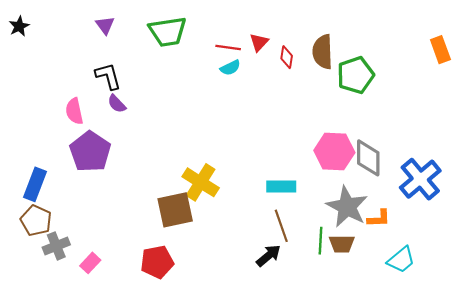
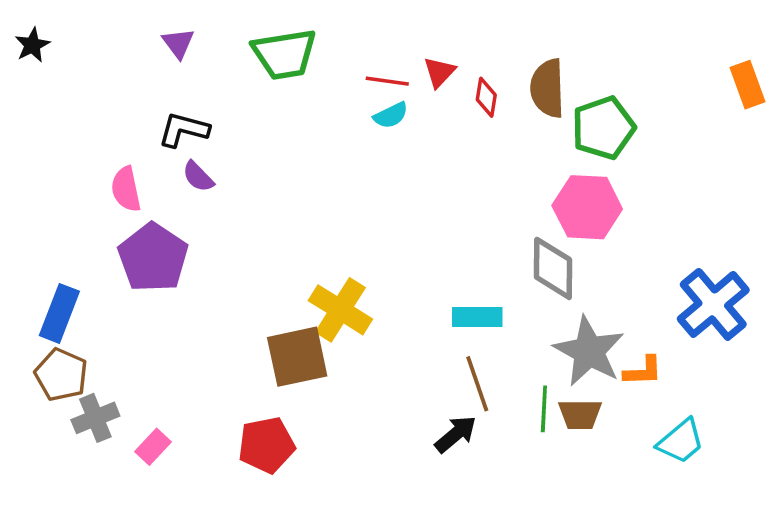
black L-shape: (108, 76) -> (184, 130), turned -60
pink hexagon: (334, 152) -> (587, 207), moved
gray diamond: (368, 158) -> (553, 268), moved

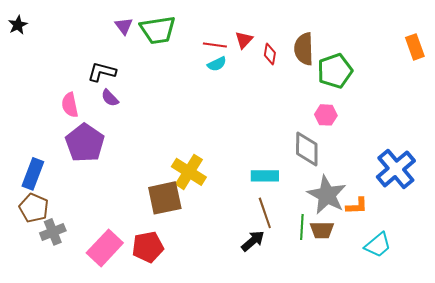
purple triangle: (178, 43) -> (124, 26), moved
pink hexagon: (587, 207) -> (326, 115), size x0.6
pink rectangle: (153, 447) -> (105, 248), moved, size x1.8

